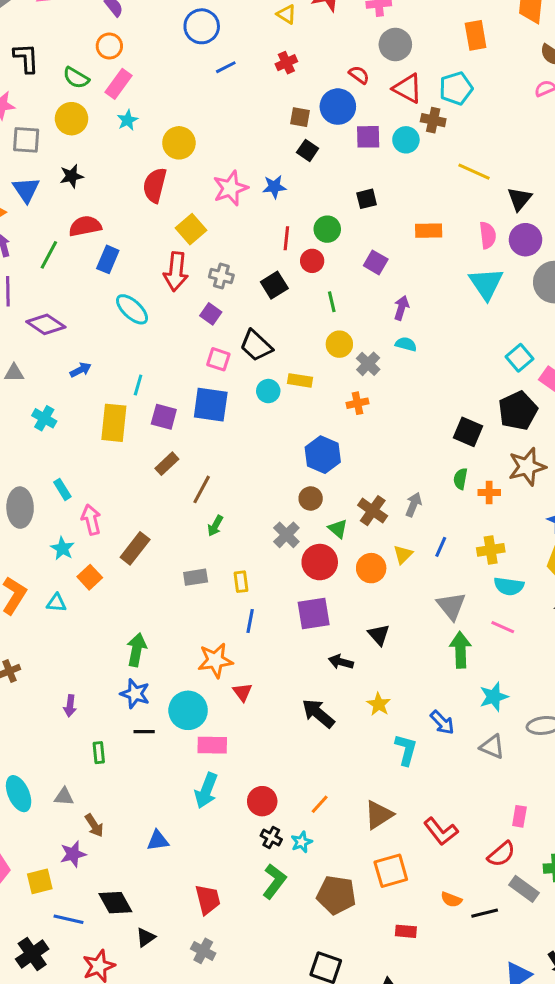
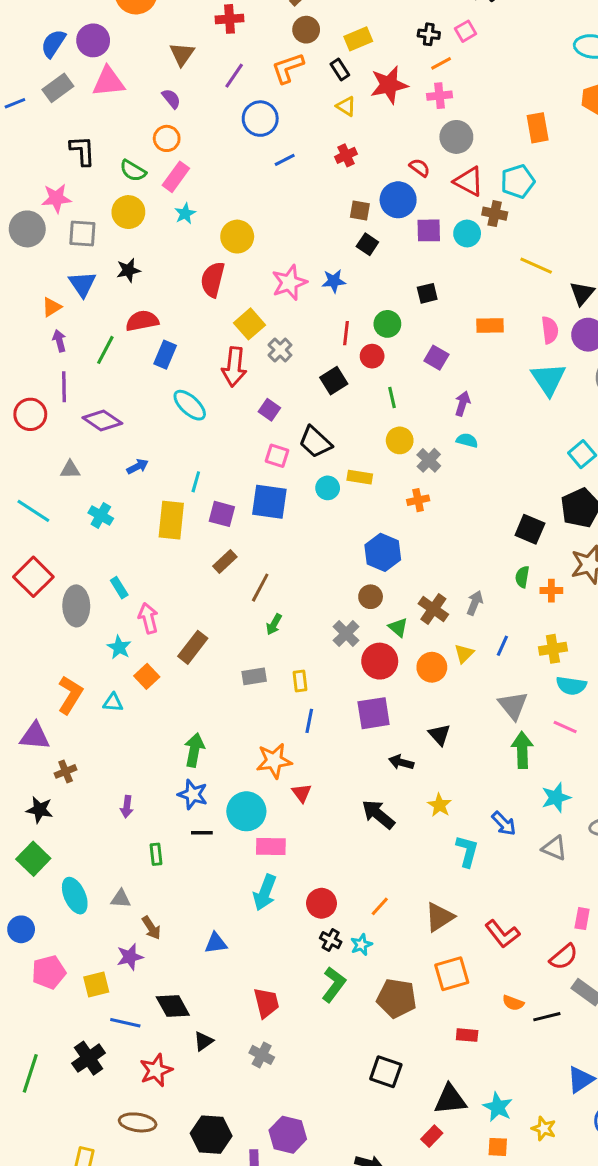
gray cross: (221, 276) -> (280, 350), moved, turned 30

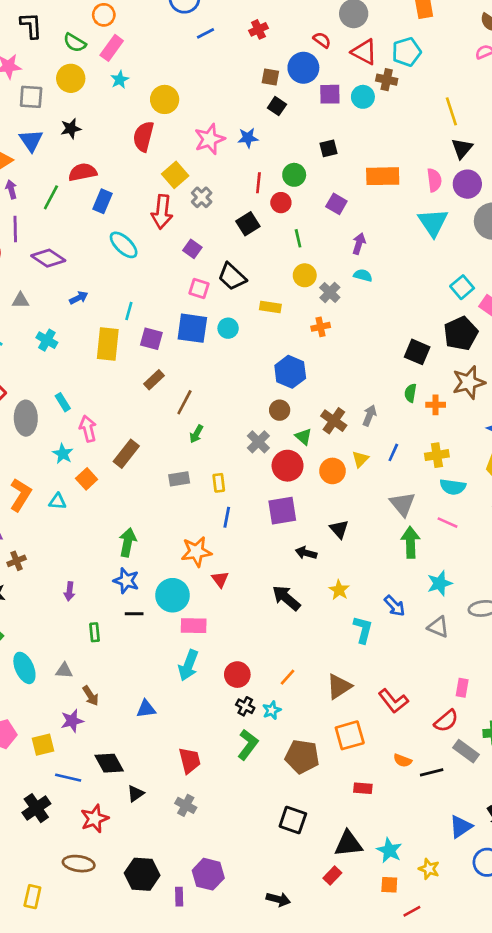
yellow line: (536, 266) -> (451, 111), moved, turned 48
orange rectangle: (490, 325) -> (383, 176), size x1.4
cyan circle: (328, 488) -> (228, 328), moved

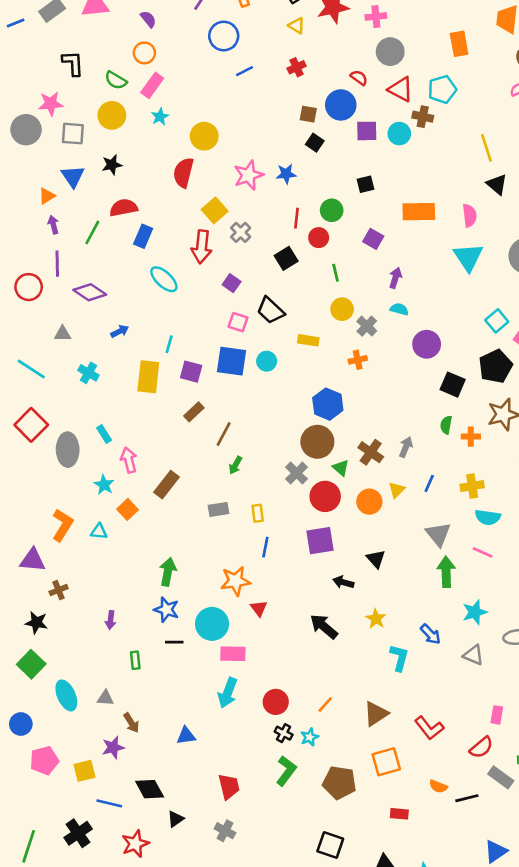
black triangle: (462, 148) -> (497, 184), turned -30
purple circle: (467, 184) -> (427, 344), moved
brown circle: (280, 410) -> (317, 442), size x1.6

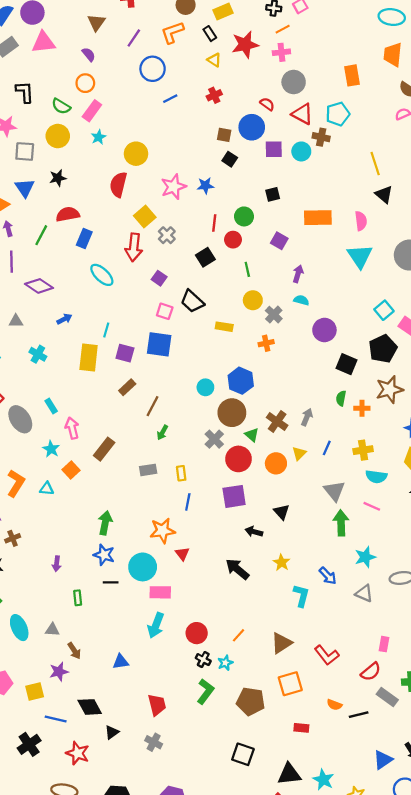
cyan circle: (267, 361) -> (205, 387), moved
gray ellipse: (68, 450) -> (20, 419), turned -32
red star: (135, 844) -> (78, 753), turned -30

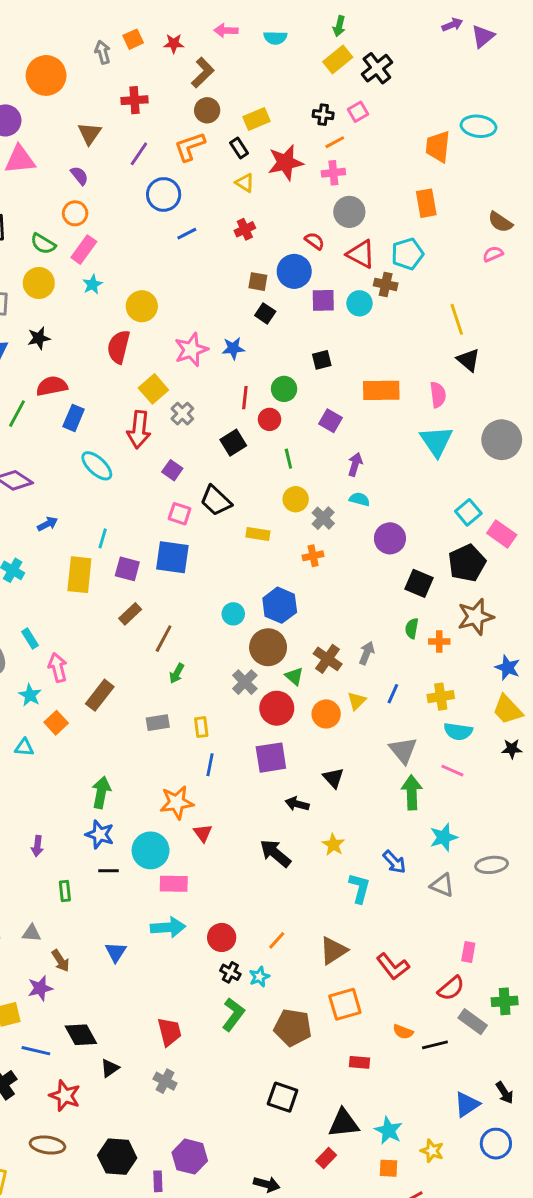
orange trapezoid: (393, 54) -> (438, 147), moved
cyan arrow: (156, 625) -> (168, 927), turned -115
blue triangle: (121, 662) -> (116, 952), moved, turned -49

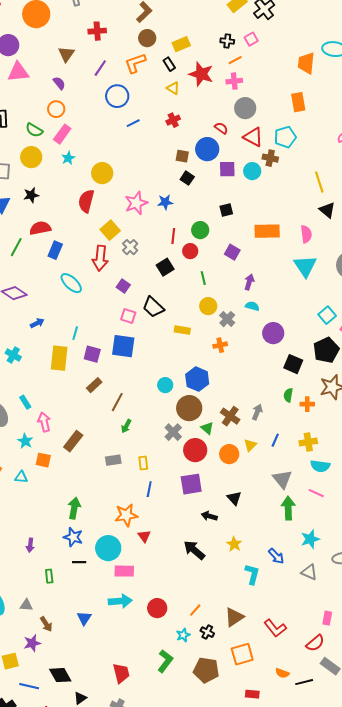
red star: (285, 163) -> (201, 74), turned 30
orange square: (56, 723) -> (43, 460), turned -35
black cross: (230, 972) -> (207, 632), moved

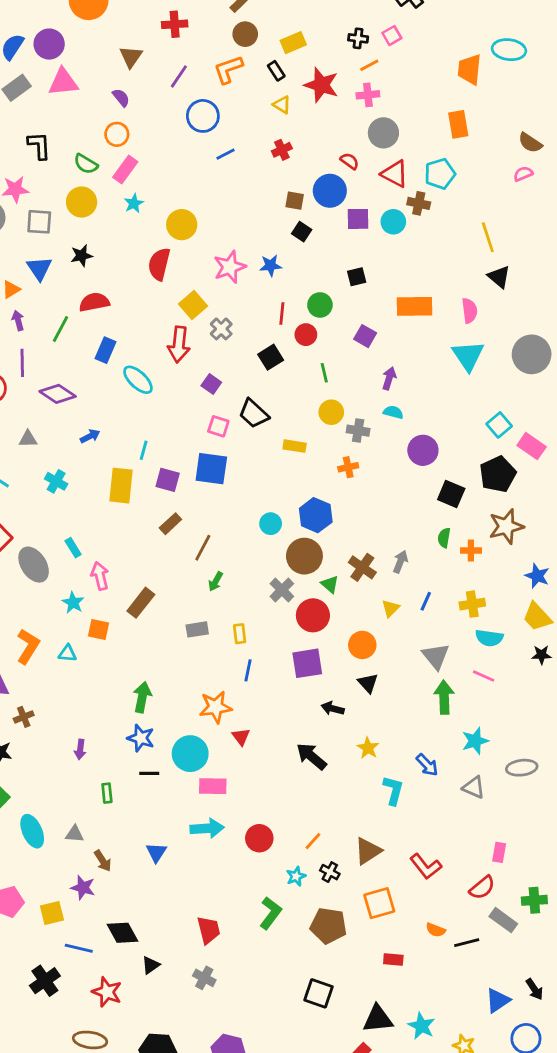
blue rectangle: (55, 250) -> (106, 350), moved
gray cross: (227, 319) -> (358, 431), turned -35
orange circle: (229, 454) -> (362, 645), moved
purple star: (32, 643) -> (83, 888), turned 30

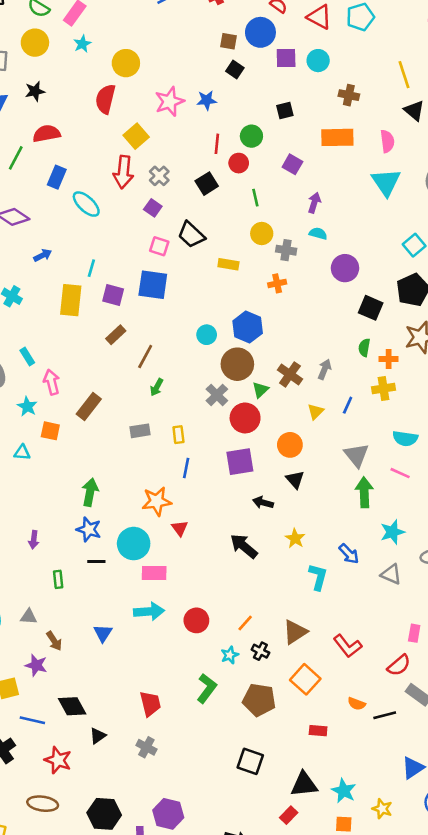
brown cross: (419, 203) -> (349, 95), moved
gray cross: (221, 329) -> (159, 176), moved
green triangle: (330, 584) -> (260, 390), turned 36
yellow cross: (472, 604) -> (383, 389), moved
orange square: (379, 903) -> (305, 679), turned -32

